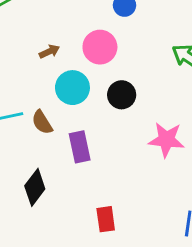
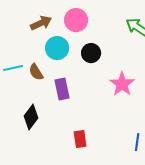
brown arrow: (49, 51) -> (41, 23), size x1.5
pink star: (166, 140) -> (122, 84), turned 30

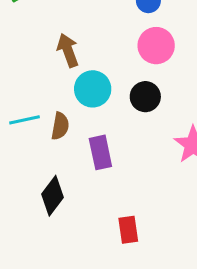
pink circle: (76, 20) -> (156, 46), moved
brown arrow: (41, 23) -> (68, 50), turned -85
brown semicircle: (36, 72) -> (60, 126), turned -138

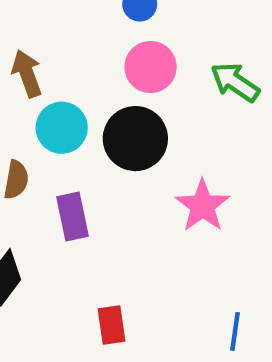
black circle: (145, 97) -> (135, 139), size x1.5

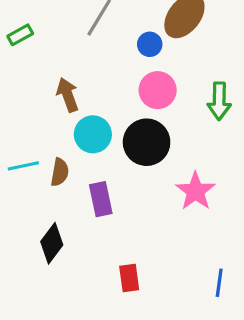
green arrow: (235, 82) -> (219, 101), turned -123

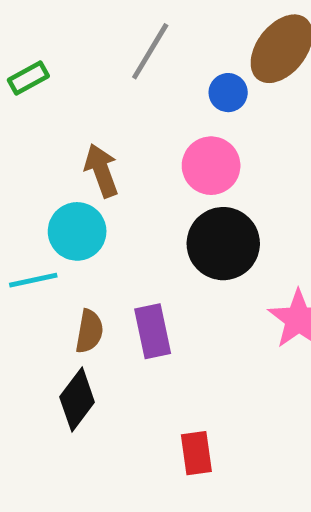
pink circle: (158, 90) -> (211, 166), moved
cyan circle: (93, 134) -> (77, 231), moved
brown semicircle: (60, 172) -> (89, 331), moved

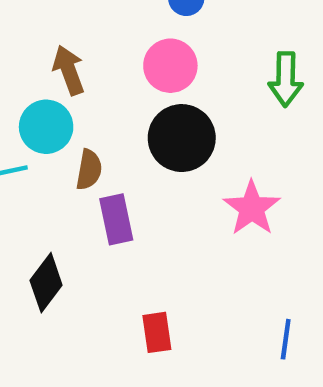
brown semicircle: (89, 331) -> (89, 170), moved

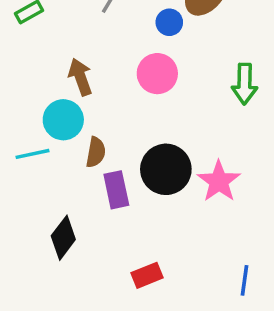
black circle: (182, 138) -> (166, 169), moved
red rectangle: (157, 332) -> (147, 275), turned 76

